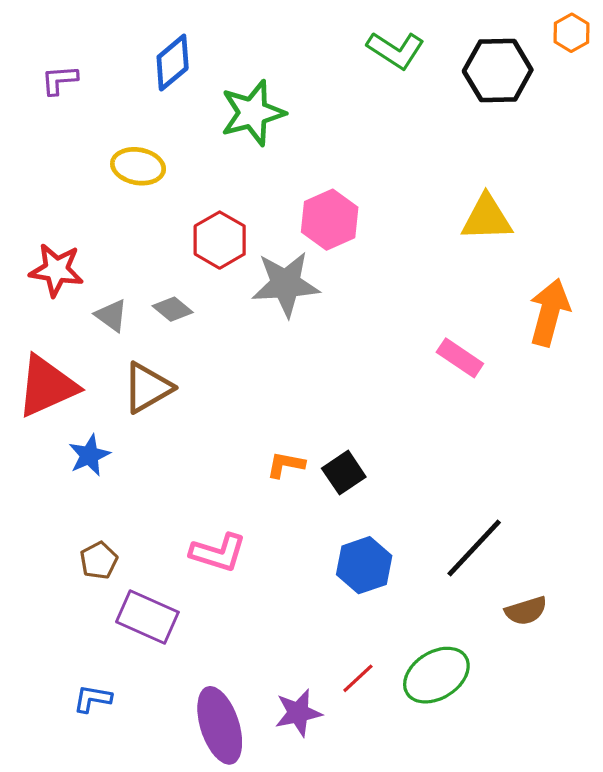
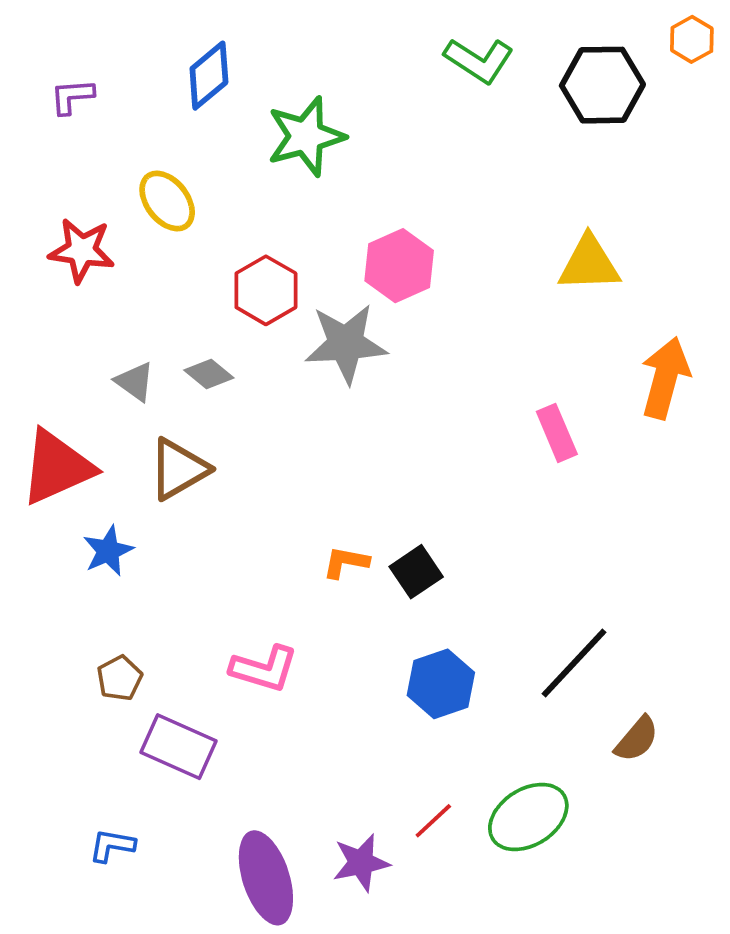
yellow ellipse: (138, 166) -> (167, 201), turned 42
red star: (56, 270) -> (82, 250), moved
pink rectangle: (460, 358) -> (557, 433), turned 33
brown semicircle: (526, 611) -> (637, 739), turned -33

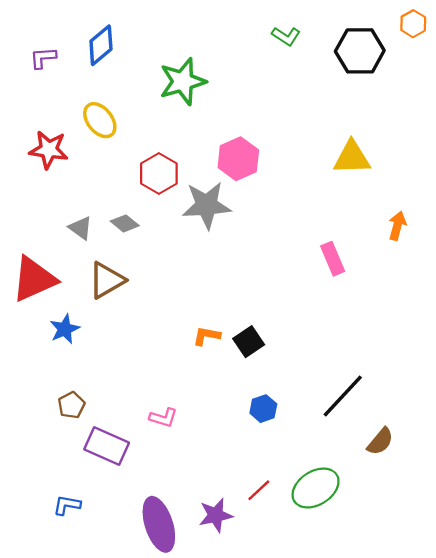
green L-shape: (479, 60) -> (286, 36), size x0.7
blue diamond: (209, 76) -> (101, 45), moved
orange arrow: (665, 378) -> (397, 226), size x0.6
pink L-shape: (264, 669) -> (163, 418), moved, size x0.7
blue hexagon: (441, 684) -> (263, 409), size x0.7

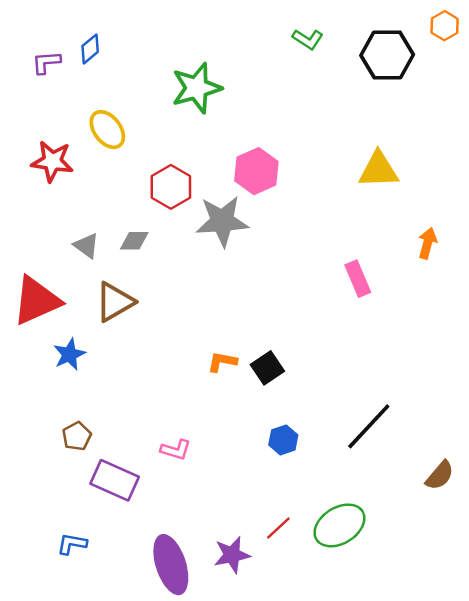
blue diamond: (101, 45) -> (90, 49), moved, size x0.7
gray diamond: (125, 223) -> (134, 241), turned -40
brown semicircle: (380, 441) -> (440, 475), moved

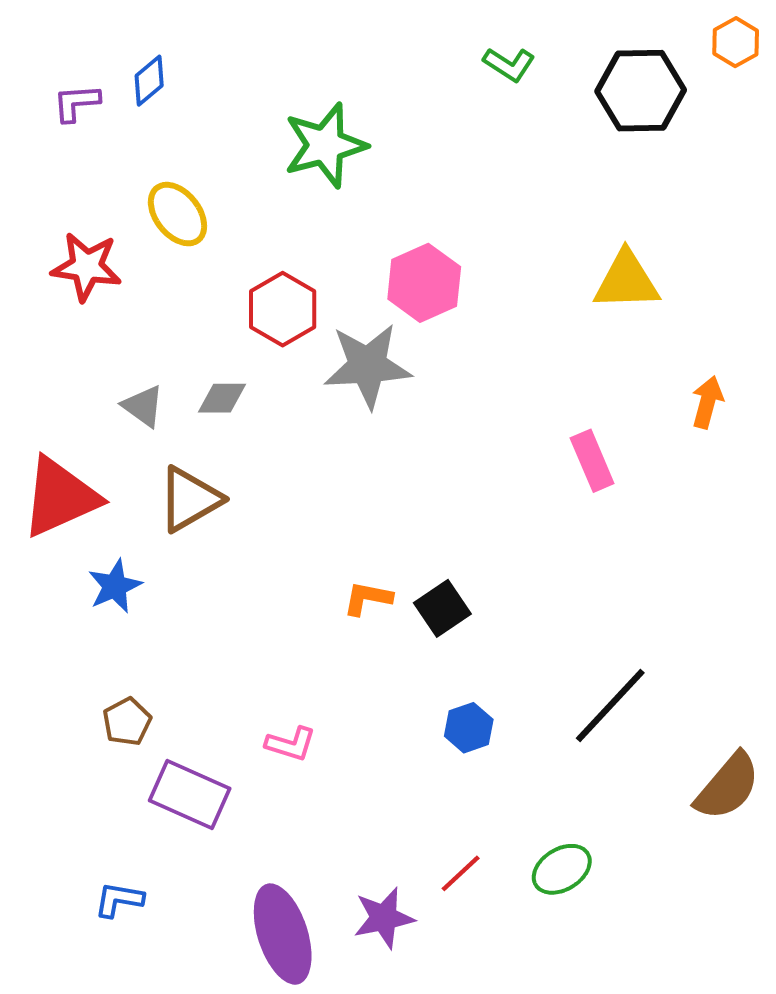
brown semicircle: (440, 475) -> (728, 786), size x1.4
green ellipse: (339, 525) -> (562, 869), size x0.7

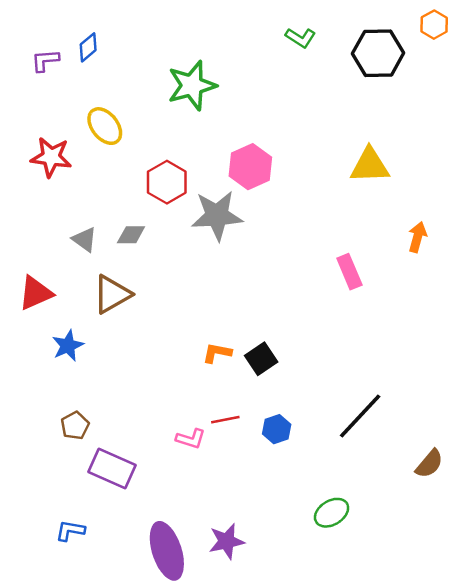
red triangle: (60, 497) -> (36, 293), size x0.7
pink L-shape: (291, 744) -> (191, 439), moved
brown semicircle: (728, 786) -> (429, 464), size x0.7
red line: (461, 873) -> (225, 420), moved, turned 32

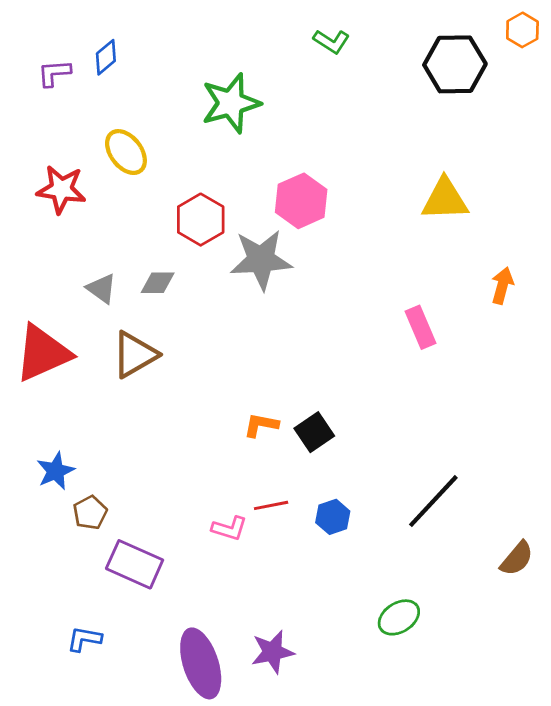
green L-shape: (300, 38) -> (331, 41), moved
red triangle: (36, 293) -> (43, 353), size x1.4
blue star: (68, 346) -> (56, 471), moved

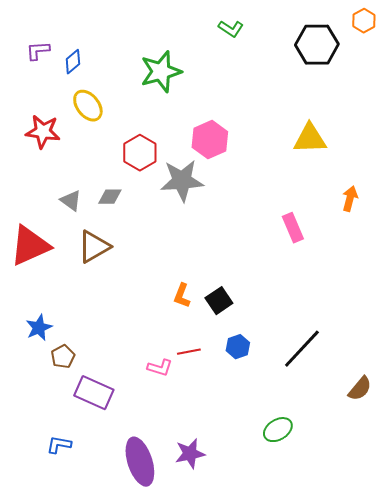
blue diamond: (106, 57) -> (73, 62), moved
orange L-shape: (261, 425) -> (182, 296), turned -80
blue hexagon: (333, 517) -> (238, 347), moved

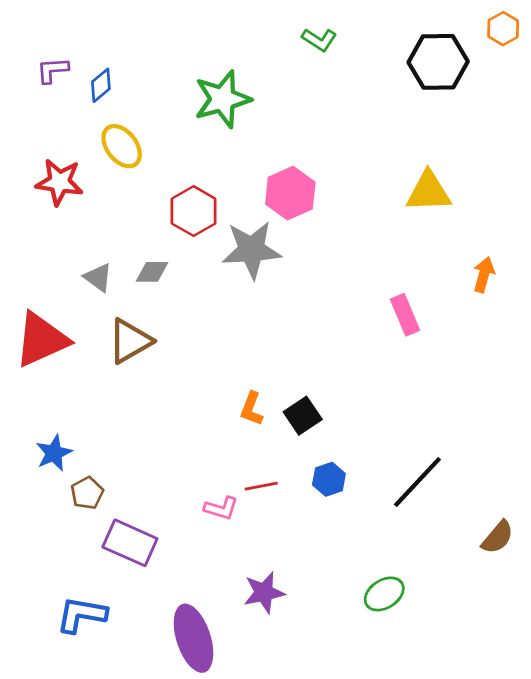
blue L-shape: (59, 445) -> (82, 615), size x1.5
purple star: (190, 454) -> (264, 593), moved

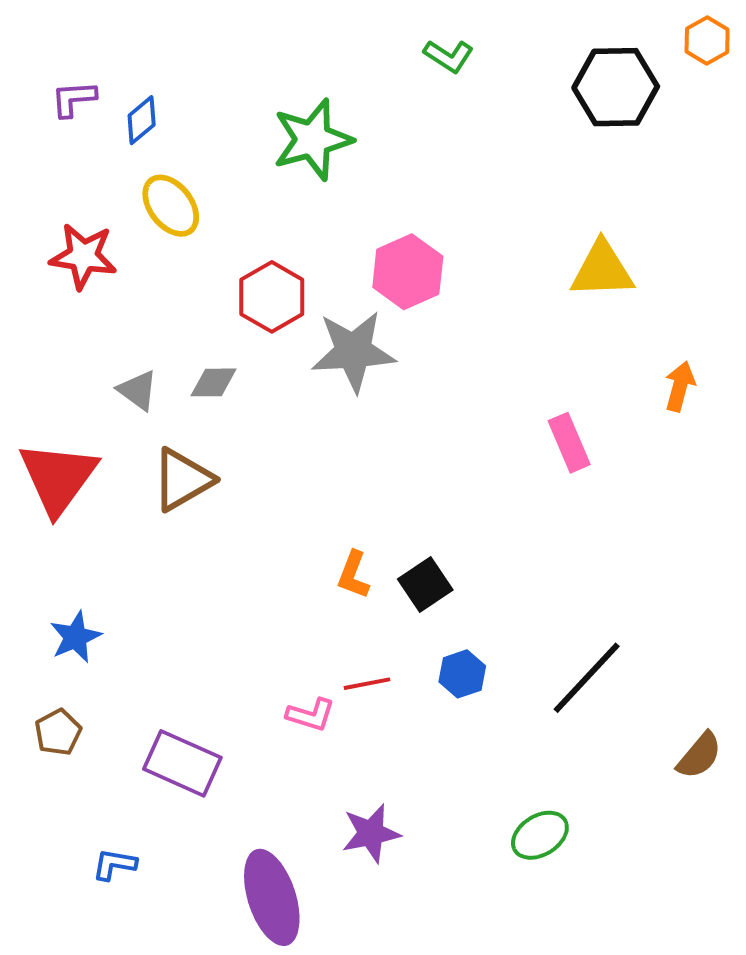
red triangle: (41, 340) -> (58, 478), turned -30
brown pentagon: (87, 493) -> (58, 732), moved
blue L-shape: (82, 615) -> (114, 864), size x0.6

